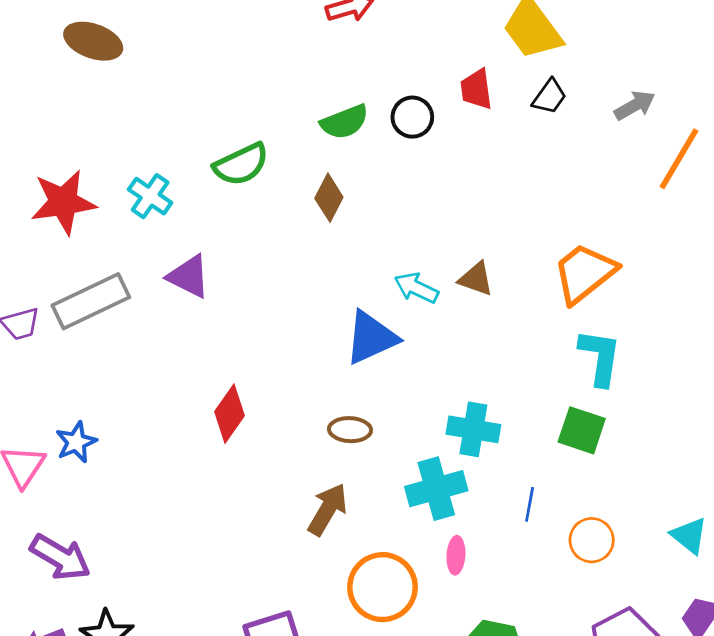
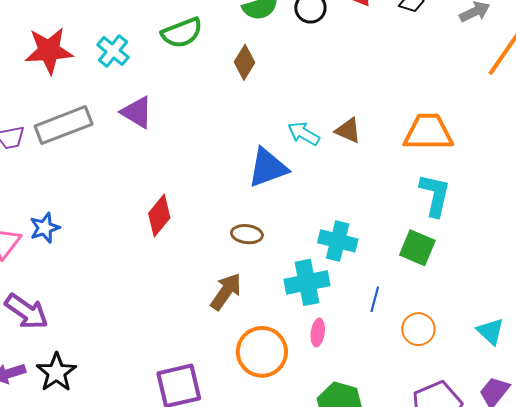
orange trapezoid: (584, 273) -> (428, 132), turned 34

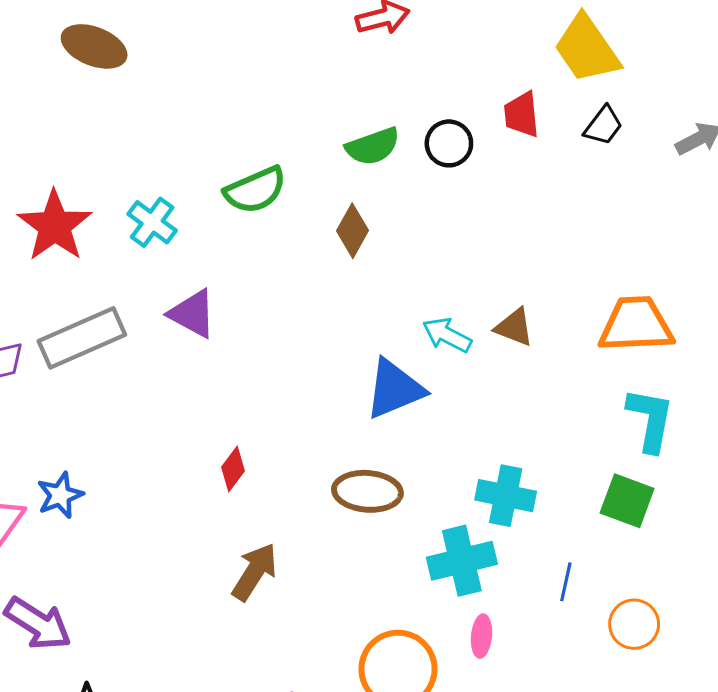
red star: (49, 51) -> (55, 226), turned -30
red diamond: (159, 216) -> (233, 469), size x0.7
brown ellipse: (247, 234) -> (367, 491), size x1.4
brown arrow: (226, 292) -> (255, 572), moved

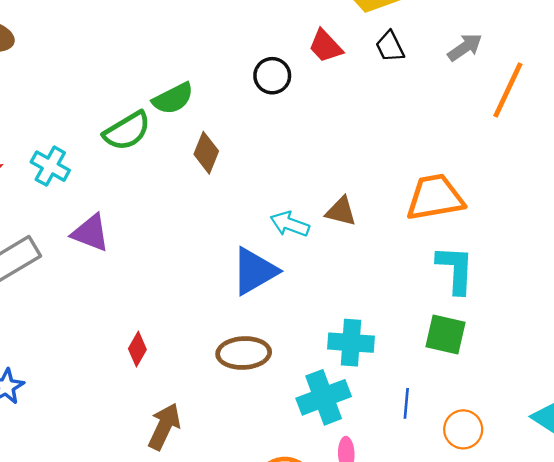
red trapezoid: (522, 115) -> (326, 46), turned -30
black trapezoid: (603, 126) -> (390, 47), turned 124
green semicircle: (373, 146) -> (173, 98), moved

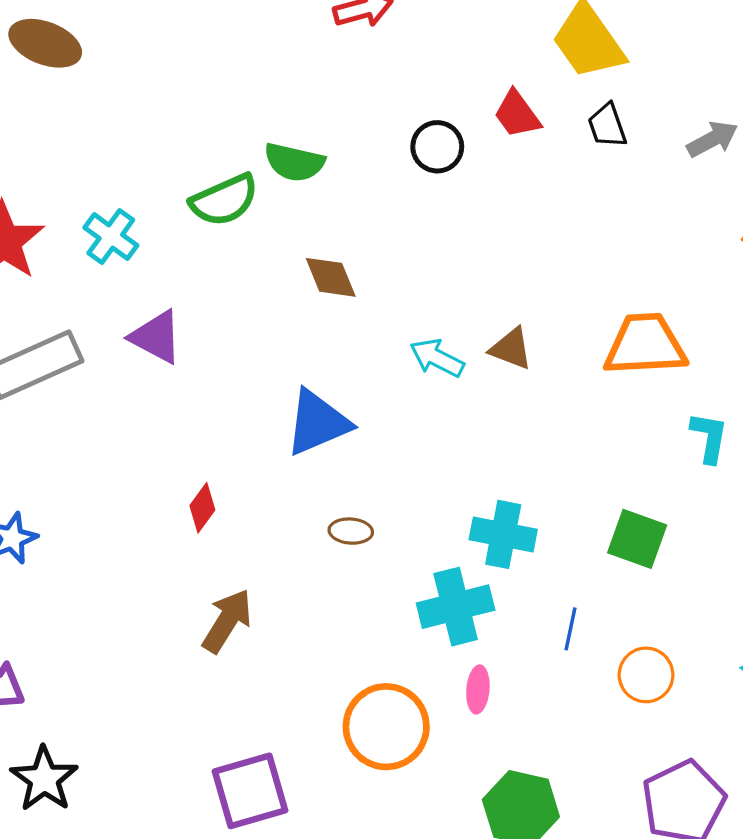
green semicircle: (173, 98) -> (294, 162), turned 33
brown diamond: (206, 153) -> (331, 277), moved, turned -51
cyan L-shape: (455, 269) -> (709, 437), moved, size x0.7
blue triangle: (254, 271) -> (317, 423), moved
brown ellipse: (244, 353) -> (351, 531), size x0.6

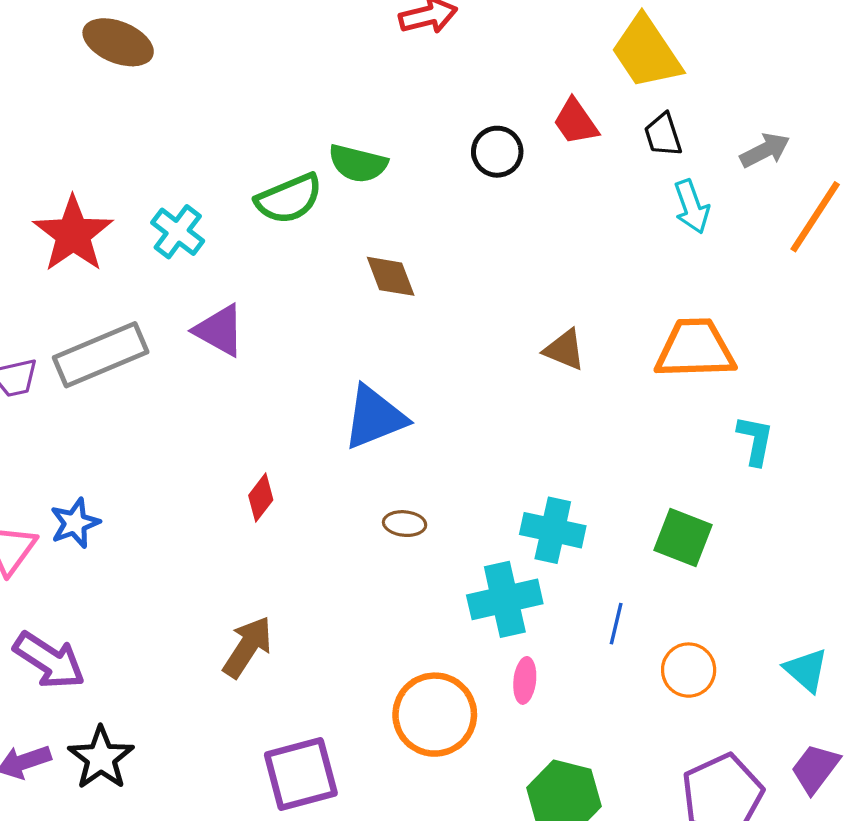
cyan arrow: (437, 358) -> (692, 207), moved, turned -138
brown arrow: (227, 621) -> (248, 647), moved

